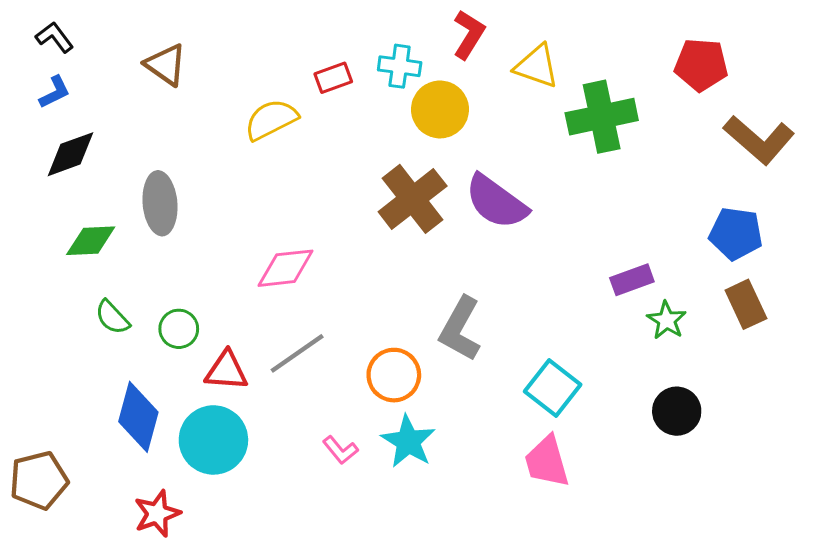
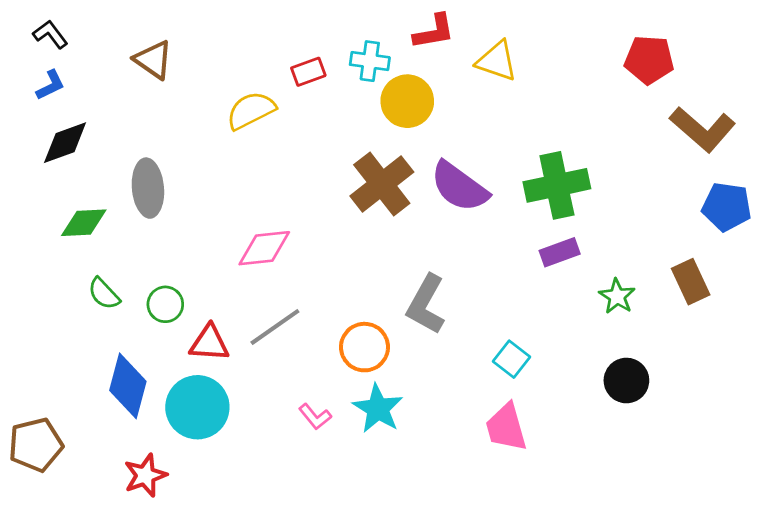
red L-shape: (469, 34) -> (434, 32), turned 48
green cross: (602, 117) -> (557, 185), moved
blue pentagon: (736, 234) -> (727, 207), moved
purple rectangle: (632, 280) -> (560, 252), moved
cyan square: (553, 388) -> (511, 359), size x0.7

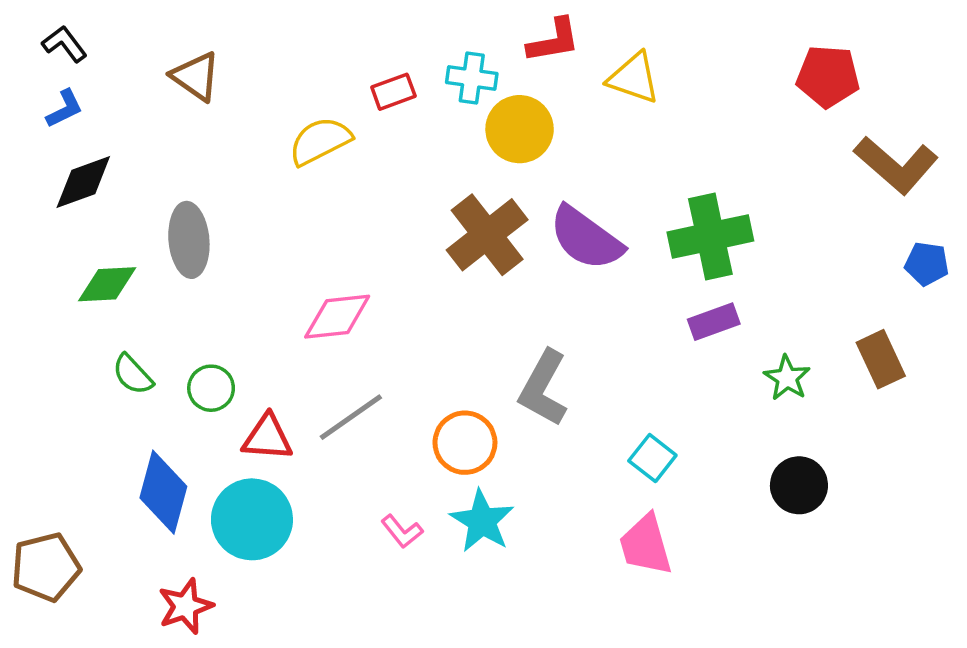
blue pentagon: (727, 207) -> (927, 264), size x0.7

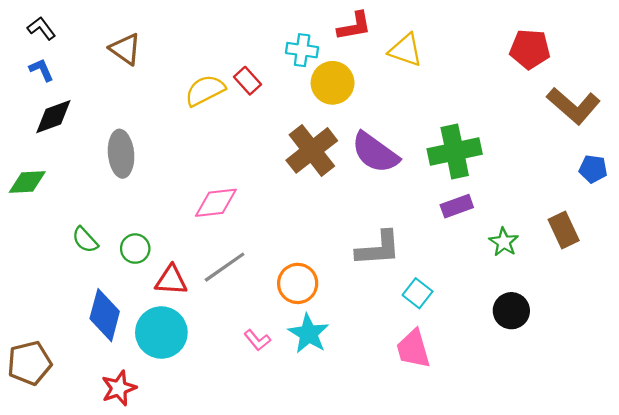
red rectangle: (393, 92) -> (247, 81), moved, turned 68
blue L-shape: (65, 109) -> (41, 70), turned -88
green diamond: (107, 284) -> (27, 182), moved
gray L-shape: (543, 388) -> (378, 249), moved, turned -123

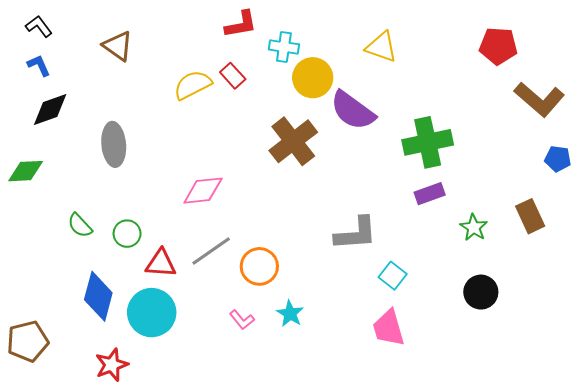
red L-shape: (354, 26) -> (241, 24), moved
purple semicircle: (375, 153) -> (353, 111), moved
orange circle: (298, 283) -> (259, 266), moved
cyan star: (309, 334) -> (290, 314), size x0.7

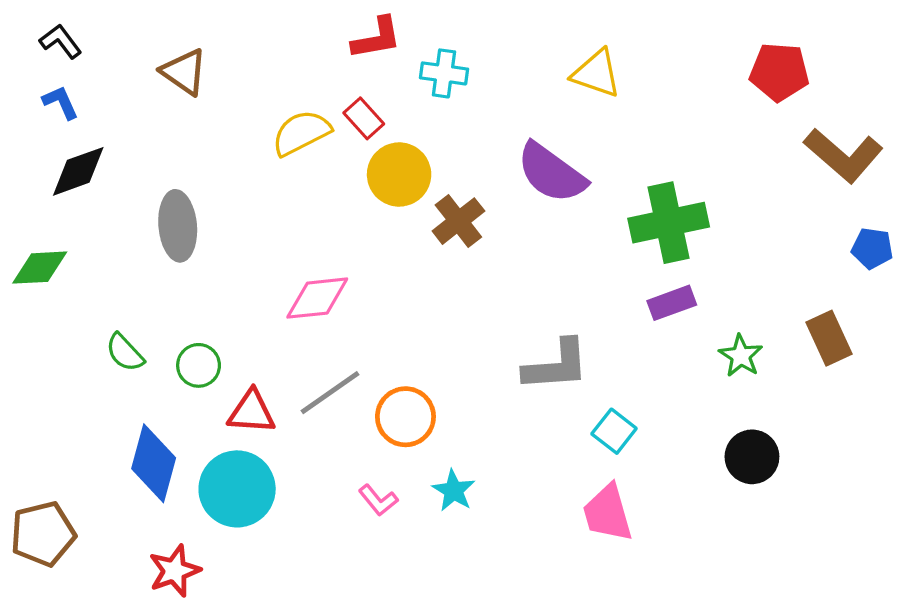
yellow circle: (313, 78) -> (399, 174), moved
brown cross: (293, 141) -> (458, 221), size x0.7

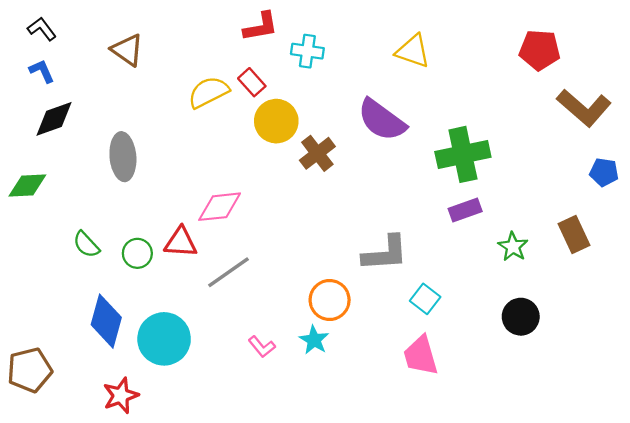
red triangle: (251, 412) -> (181, 242), moved
orange circle: (405, 417) -> (330, 300), moved

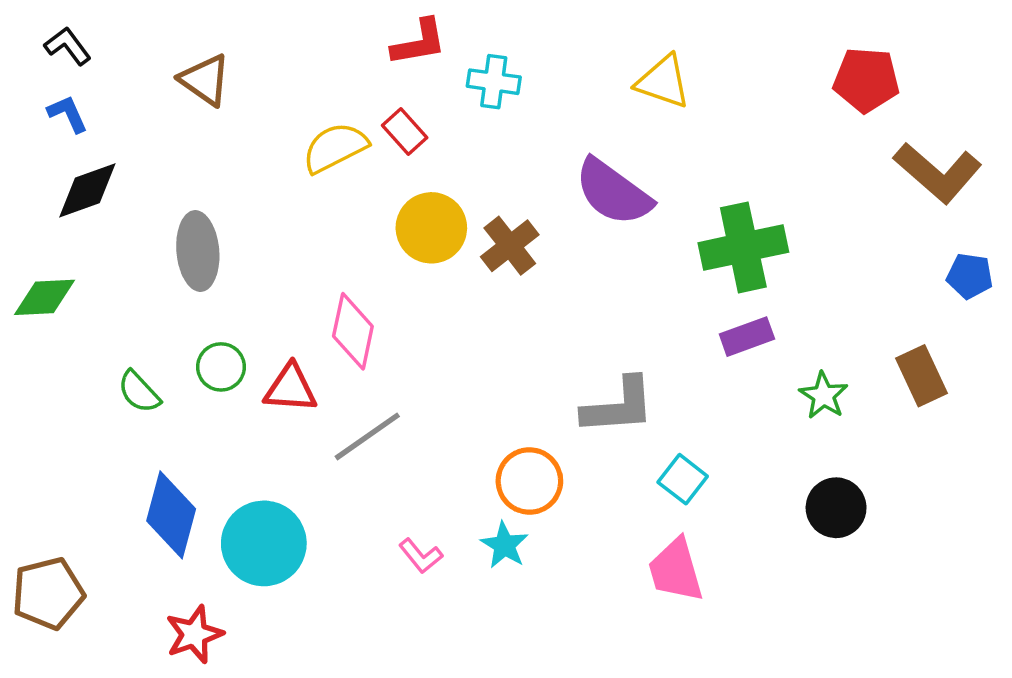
yellow circle: (276, 121) -> (431, 228), moved
pink diamond: (220, 207) -> (353, 331), turned -72
green circle: (137, 253) -> (221, 367), moved

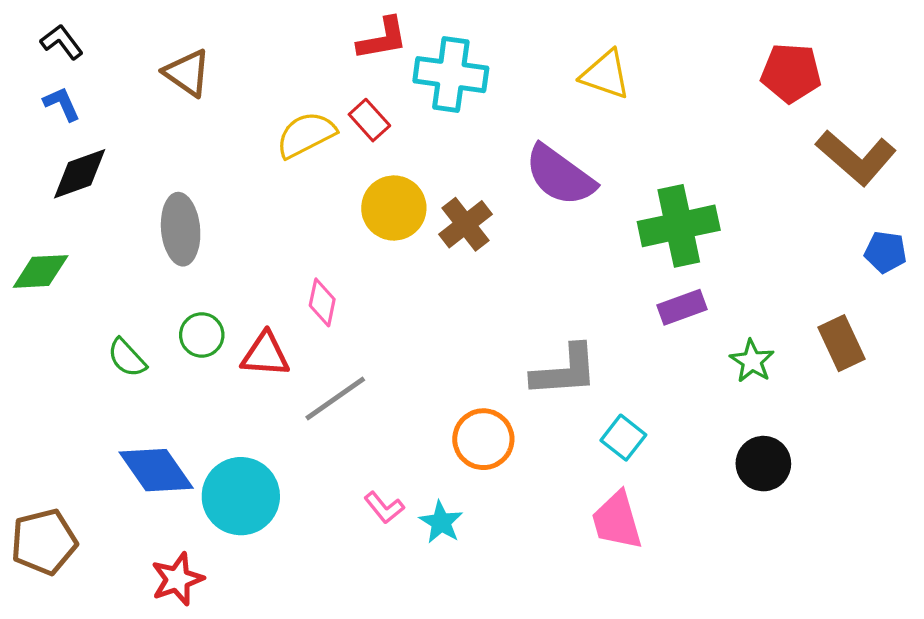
cyan cross: (494, 82) -> (451, 75), size x1.5
pink diamond: (353, 331) -> (322, 302), size x0.7
blue diamond: (171, 515) -> (156, 470), turned -50
cyan star: (504, 545) -> (441, 522), moved

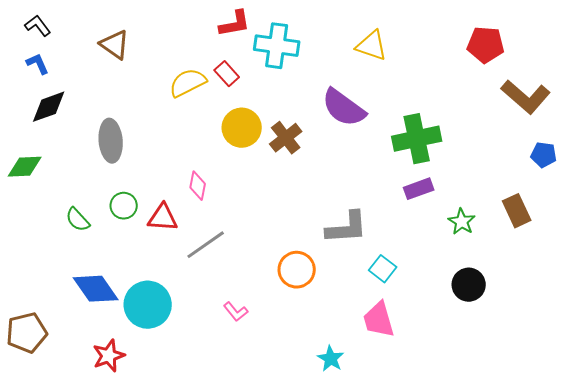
cyan star: (441, 522) -> (331, 359), moved

